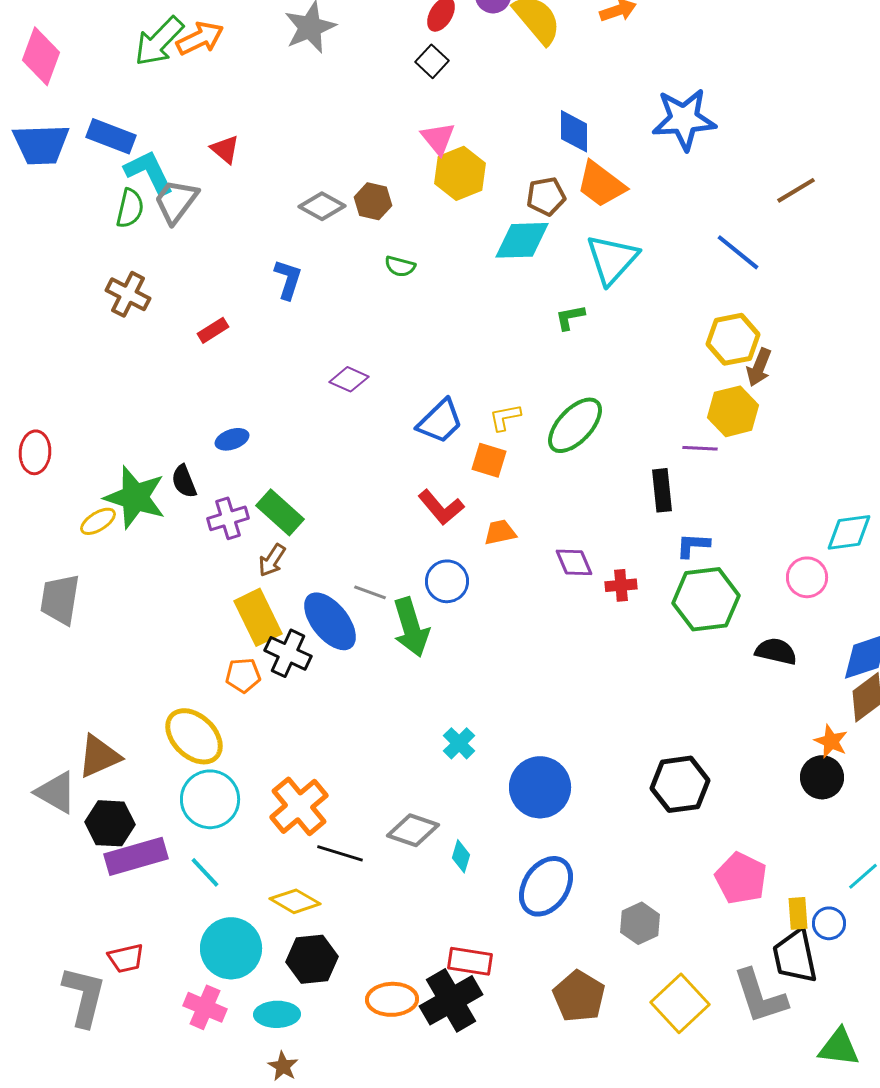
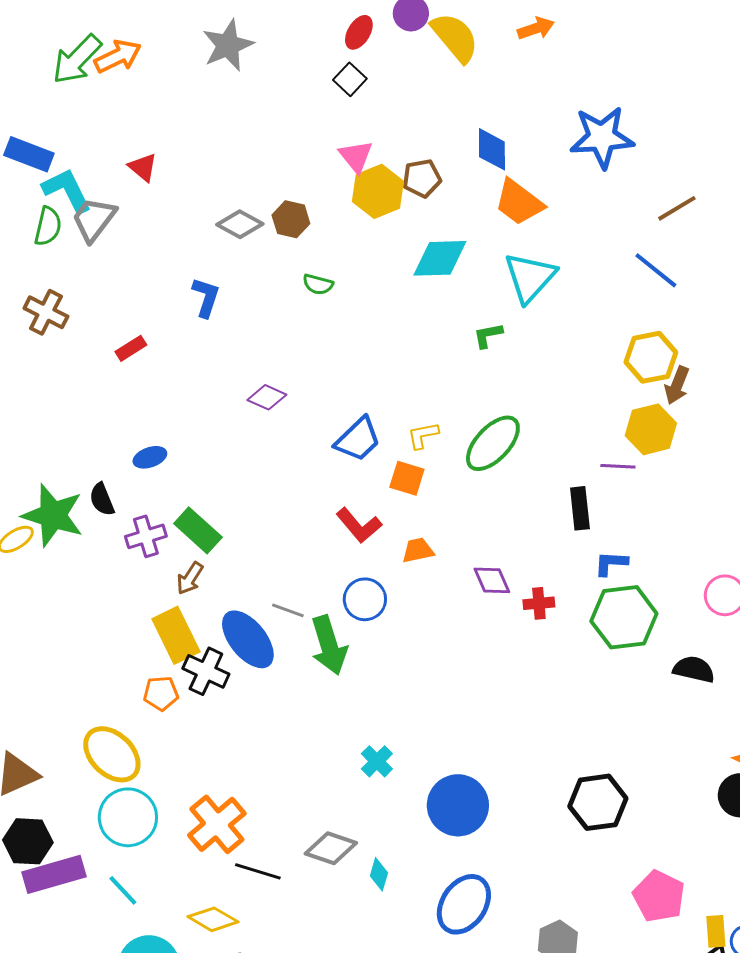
brown line: (796, 190) -> (677, 208), moved
brown pentagon: (546, 196) -> (422, 178), moved

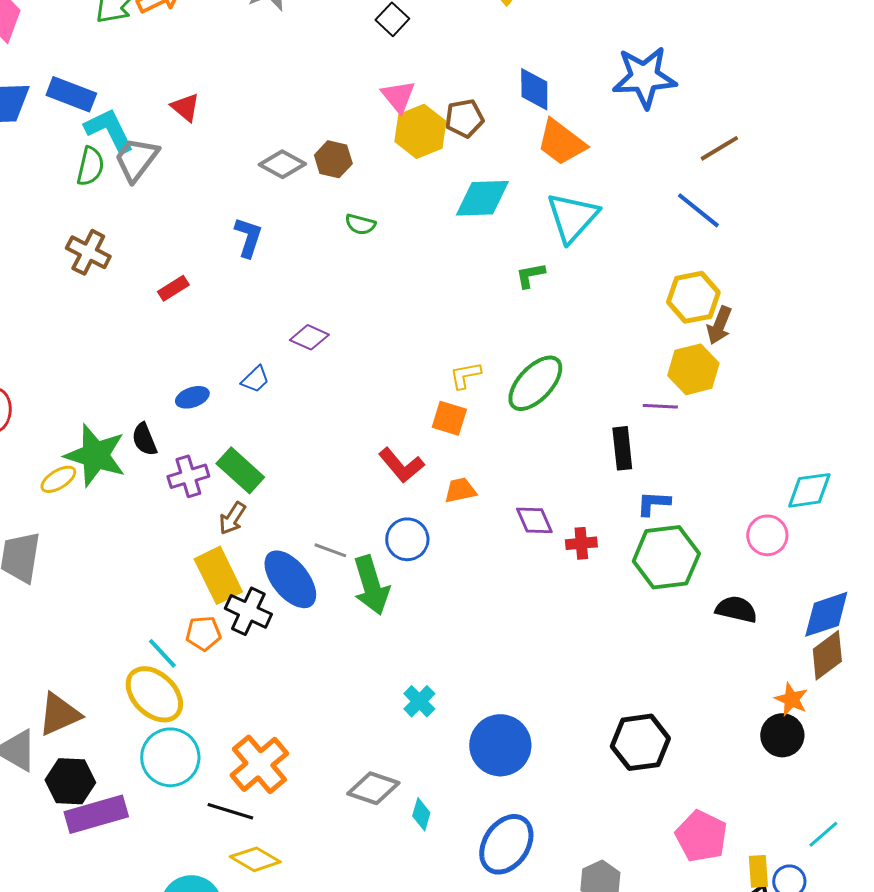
blue trapezoid: (358, 439) -> (255, 379), moved, size x0.6
black line: (258, 871) -> (230, 811), moved
cyan line: (123, 890) -> (162, 653), moved

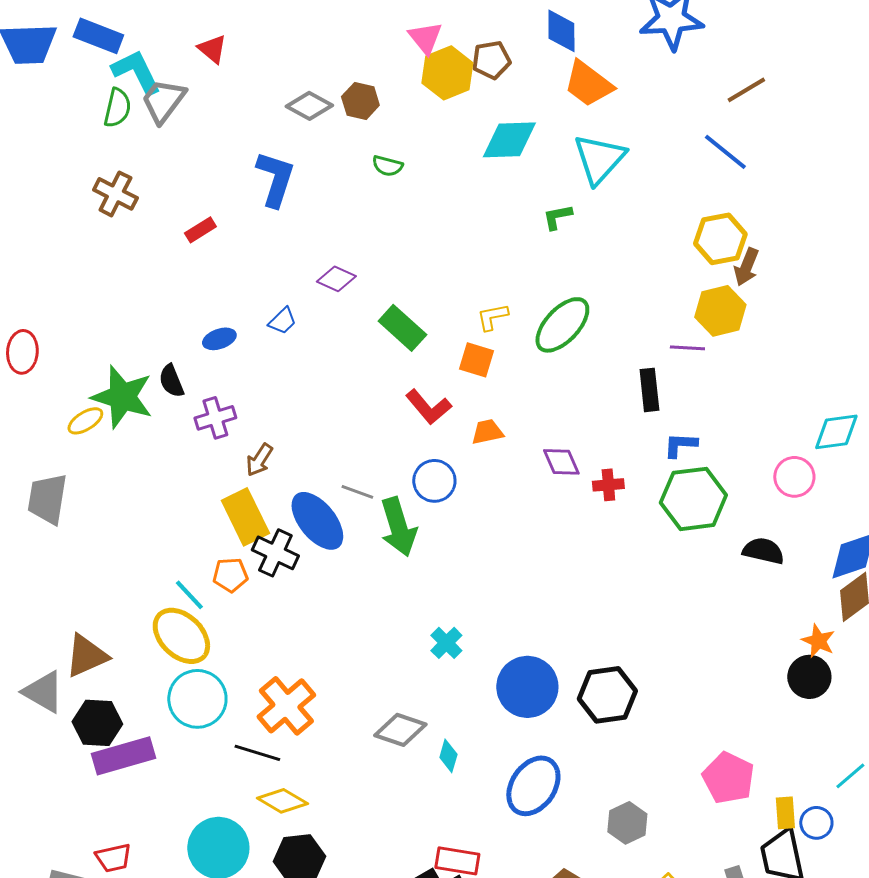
blue L-shape: (248, 237) -> (275, 179), size x1.4
green rectangle: (240, 470) -> (402, 328), moved
black hexagon: (640, 742) -> (607, 695), moved

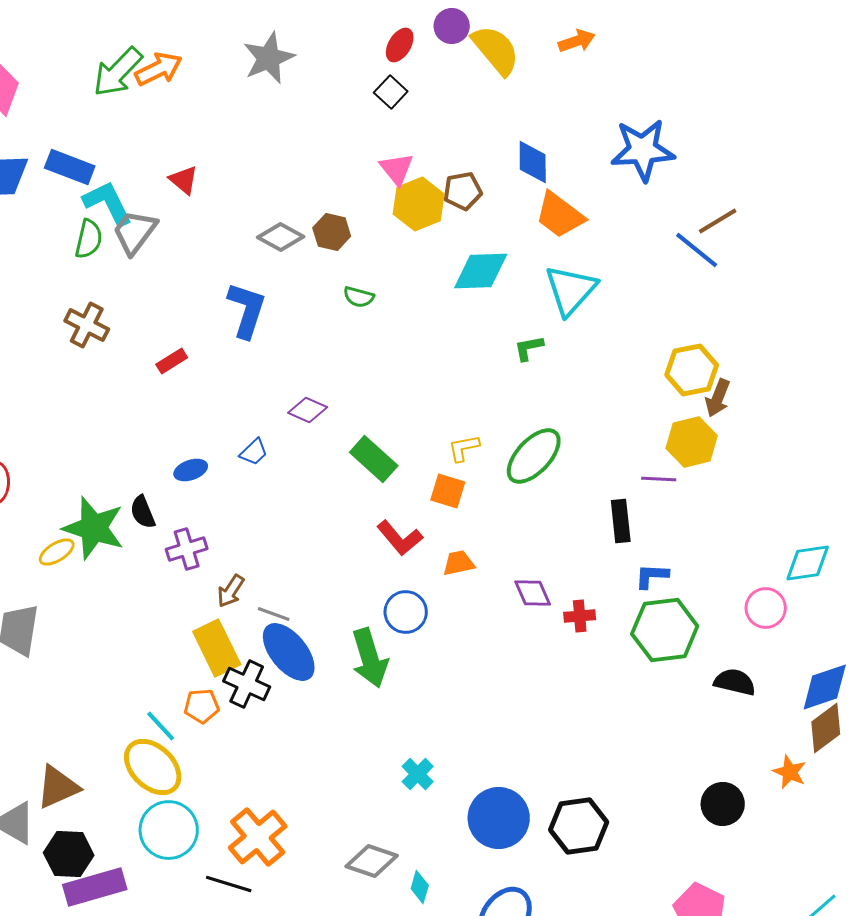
blue line: (725, 152) -> (697, 250), moved
gray line: (357, 492) -> (274, 614), moved
black circle: (809, 677) -> (723, 804), moved

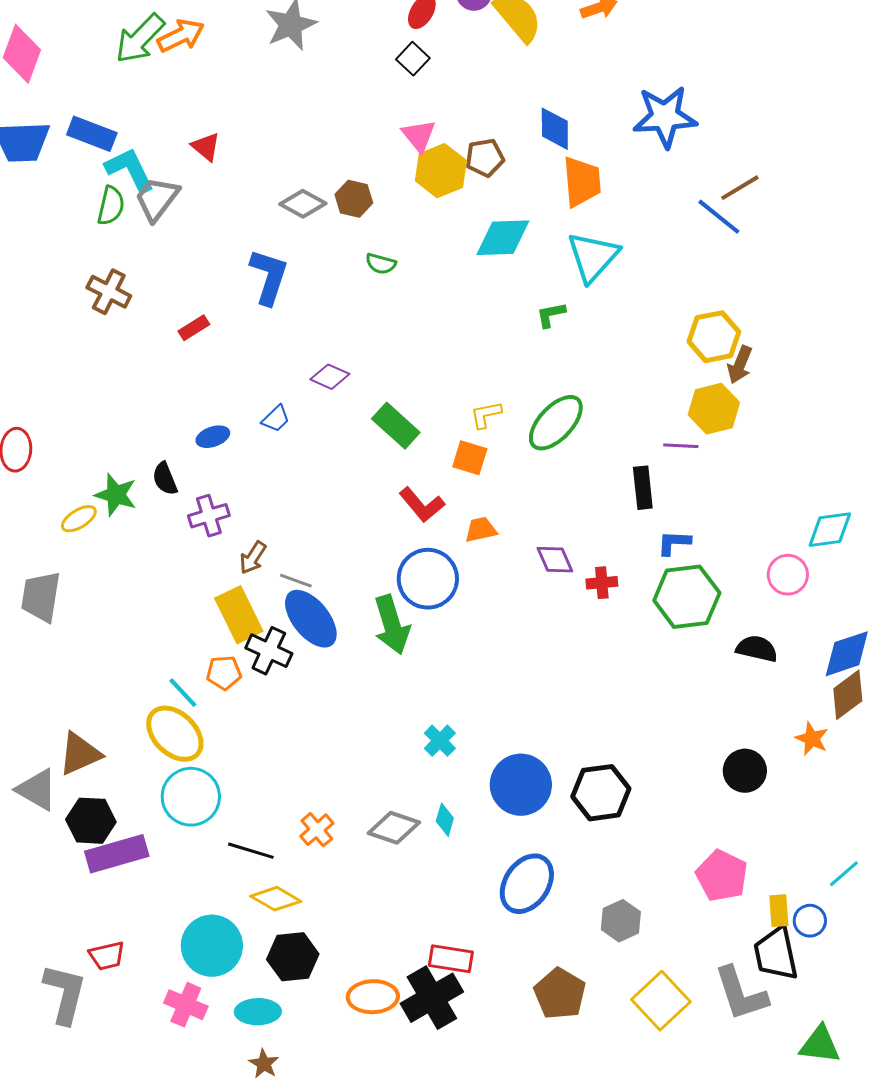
orange trapezoid: (560, 215) -> (582, 182), turned -132
green star: (94, 528) -> (116, 495), size x0.7
blue circle: (406, 612) -> (428, 579), size x1.4
orange cross: (258, 837) -> (317, 830), moved, size x0.6
cyan diamond: (420, 887) -> (445, 820), moved

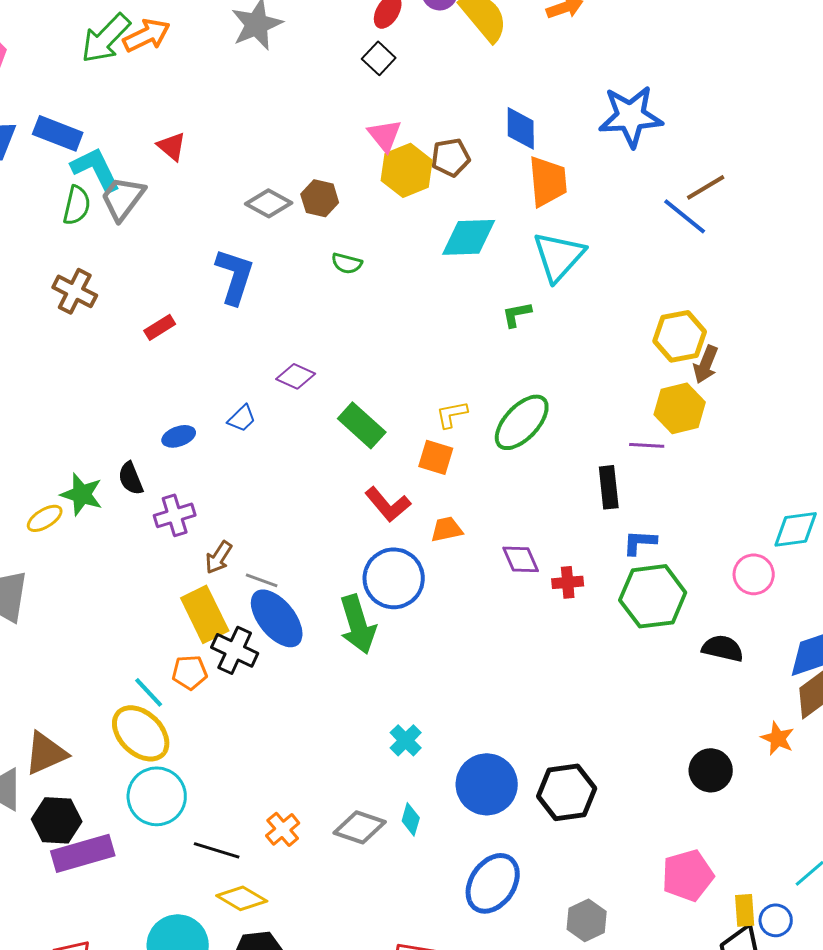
pink pentagon: (722, 876) -> (688, 875), turned 30

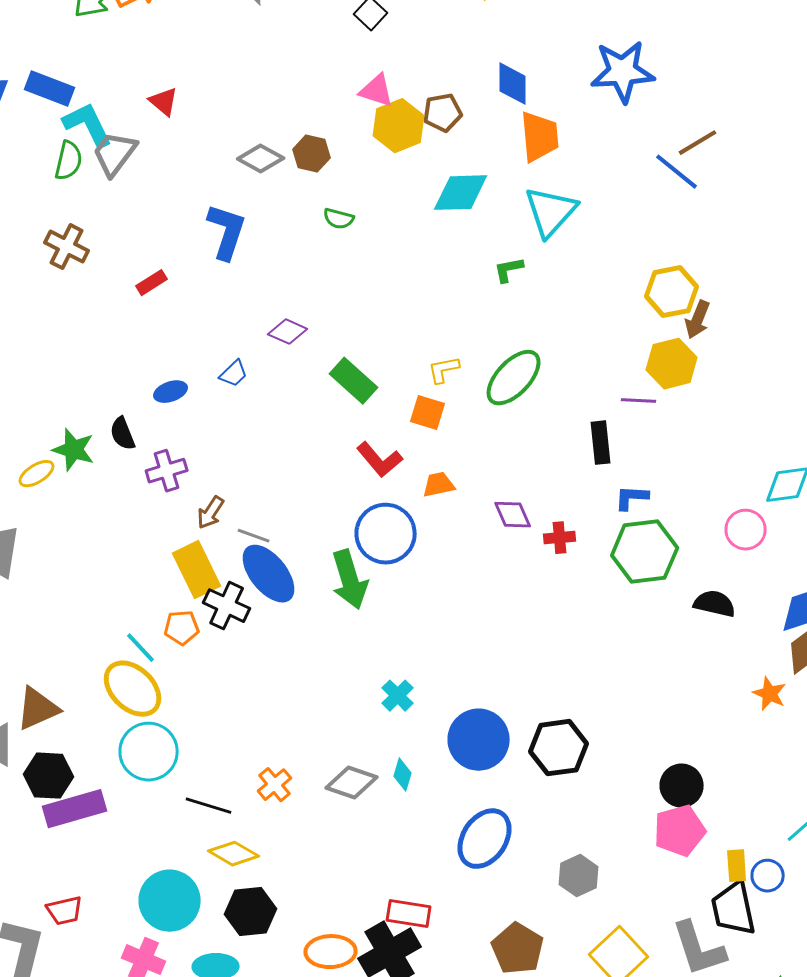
pink triangle: (385, 135) -> (377, 91), turned -33
black circle: (711, 770) -> (682, 786), moved

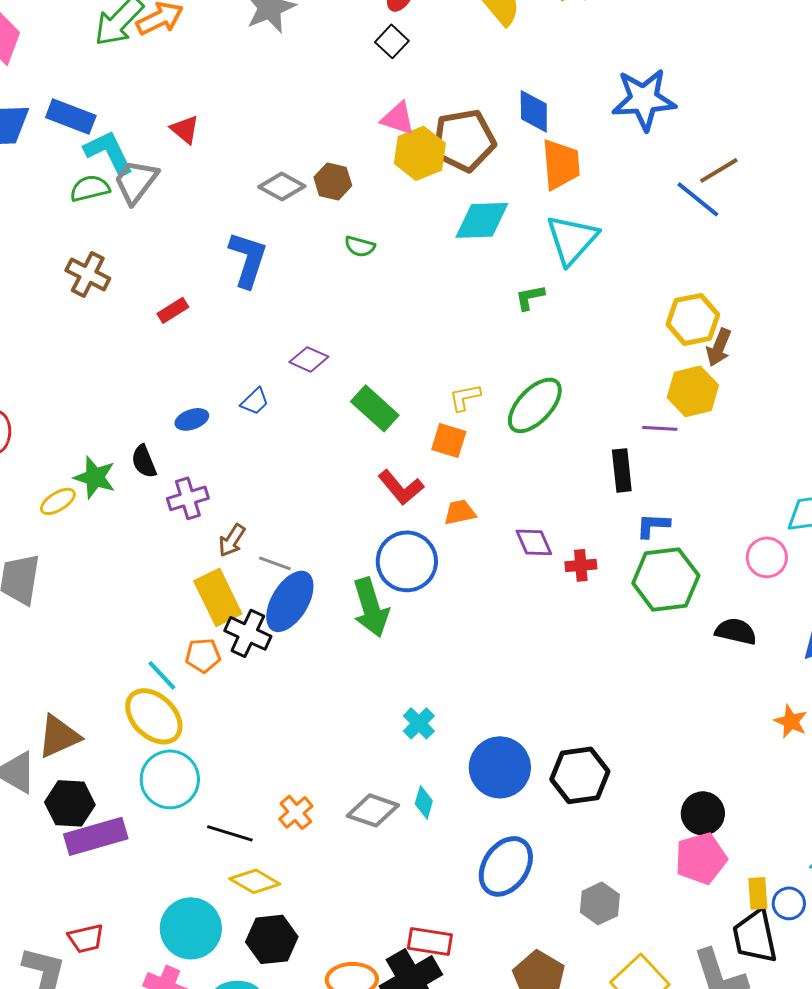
brown pentagon: (443, 113) -> (464, 140), size x1.6
green semicircle: (69, 161) -> (90, 188), turned -117
blue ellipse: (269, 574) -> (290, 601), turned 70

